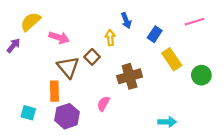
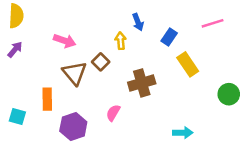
yellow semicircle: (31, 22) -> (16, 16), moved, turned 135
green circle: (201, 75) -> (229, 94), moved
orange rectangle: (54, 91) -> (47, 99), moved
cyan square: (28, 113) -> (17, 117), moved

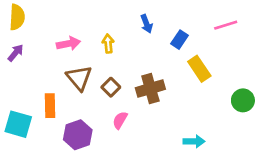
pink arrow: (65, 41) -> (69, 44), turned -30
yellow arrow: (121, 41) -> (108, 44), moved
brown square: (101, 62) -> (111, 87), moved
cyan square: (17, 117) -> (18, 124), size x1.5

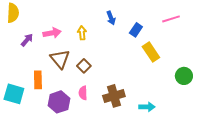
purple arrow: (16, 53) -> (27, 40), moved
brown cross: (150, 88) -> (114, 96), moved
pink semicircle: (120, 120) -> (83, 93), moved, turned -32

